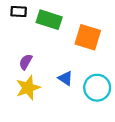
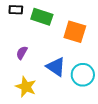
blue triangle: (65, 78) -> (56, 67), size x1.5
yellow star: (28, 88) -> (26, 87), moved, turned -30

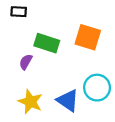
green rectangle: (42, 17) -> (47, 43), moved
blue triangle: (56, 67) -> (68, 100), moved

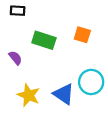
orange square: (88, 37) -> (82, 35), size x0.7
purple semicircle: (26, 62) -> (15, 58), moved, turned 112

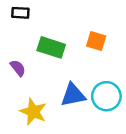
blue triangle: (64, 94) -> (73, 95), moved, turned -45

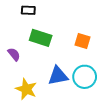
black rectangle: (20, 13) -> (28, 10), moved
orange square: (96, 41) -> (83, 41), moved

